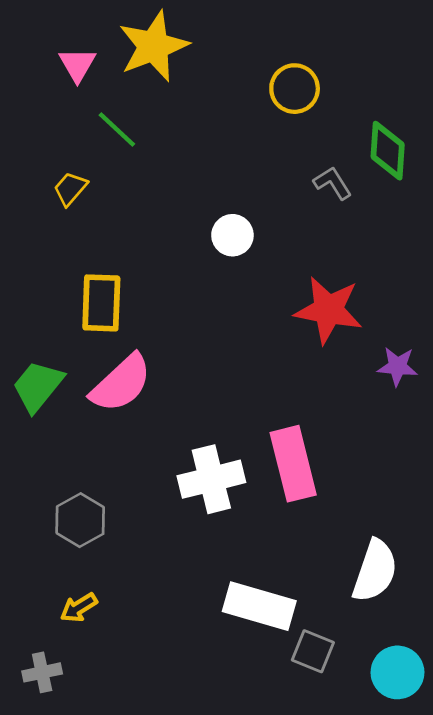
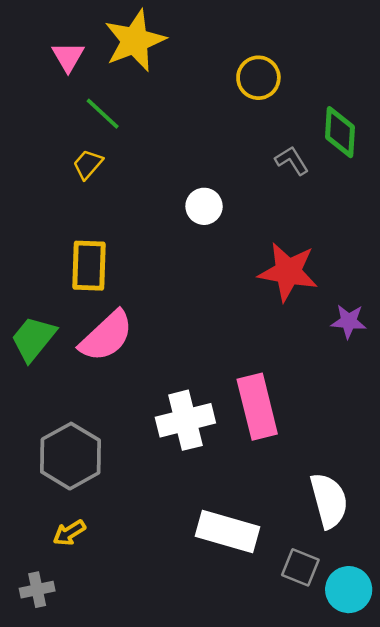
yellow trapezoid: (70, 189) -> (88, 164), moved
gray hexagon: (80, 520) -> (70, 456), size x1.4
white semicircle: (375, 571) -> (329, 501), turned -34
gray square: (313, 651) -> (300, 567), moved

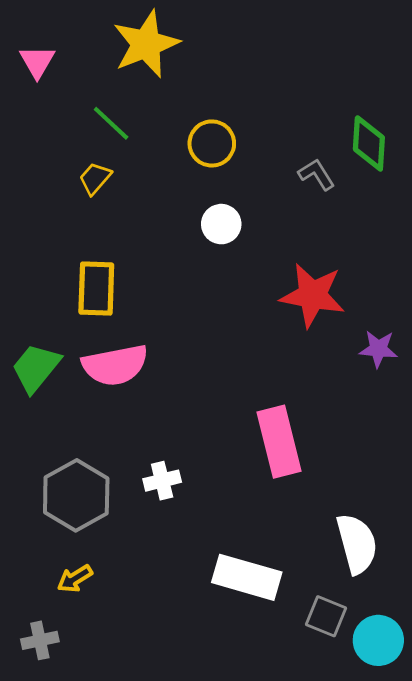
pink triangle: (68, 57) -> (37, 62), moved
yellow circle: (258, 78) -> (212, 143), moved
pink semicircle: (106, 336) -> (115, 365), turned 32
white cross: (185, 420) -> (162, 481), moved, size x0.6

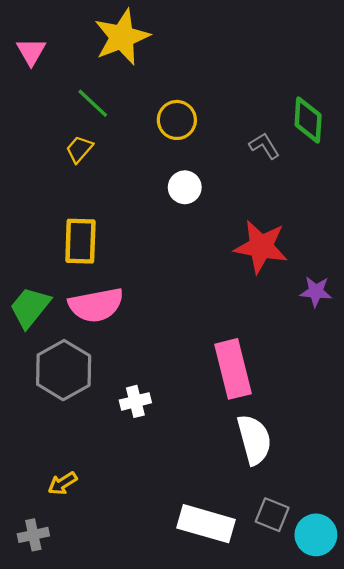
gray hexagon: (76, 495) -> (64, 370), moved
white semicircle: (357, 544) -> (254, 440), moved
white rectangle: (247, 577) -> (206, 524), moved

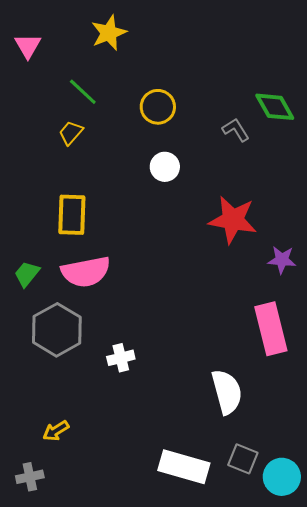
yellow star: (122, 37) -> (109, 33), size x0.7
green diamond: (308, 120) -> (275, 107), turned -33
green trapezoid: (30, 307) -> (27, 274), size x0.7
pink rectangle: (233, 369) -> (271, 329), moved

